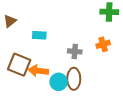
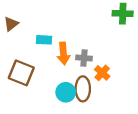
orange cross: (103, 44) -> (102, 73), moved, turned -32
orange arrow: (38, 71) -> (63, 54), moved, turned -102

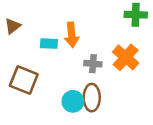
orange arrow: (63, 54) -> (72, 35), moved
orange cross: (102, 73) -> (126, 57), moved, size x1.5

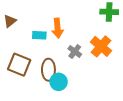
gray cross: (93, 64) -> (75, 51), turned 32
brown ellipse: (92, 98) -> (48, 70), moved

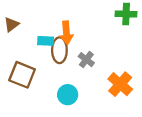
orange cross: (101, 46) -> (120, 84), moved
brown ellipse: (48, 70) -> (59, 50), moved

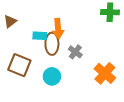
cyan circle: (68, 95) -> (52, 76), moved

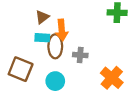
brown triangle: (10, 21) -> (42, 17), moved
gray cross: (75, 52) -> (80, 55), turned -32

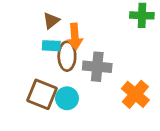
gray cross: (80, 55) -> (97, 67), size x1.5
brown square: (21, 69) -> (42, 94), moved

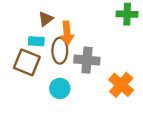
cyan rectangle: (51, 46) -> (36, 41), moved
brown square: (42, 94) -> (27, 62), moved

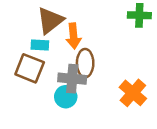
brown triangle: (46, 19) -> (50, 20), size x1.6
brown ellipse: (60, 51) -> (85, 63), moved
gray cross: (87, 60) -> (72, 79), moved

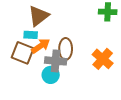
orange arrow: (73, 36) -> (41, 46), moved, turned -120
orange cross: (133, 93) -> (103, 59), moved

